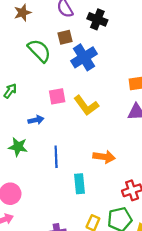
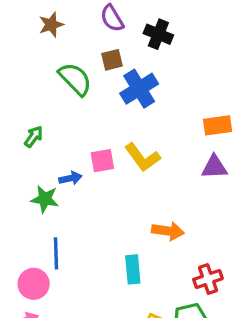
pink square: (57, 96) -> (102, 161), moved
green star: (18, 147) -> (45, 199), moved
blue line: (56, 157) -> (56, 253), moved

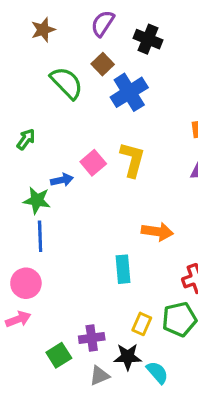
purple semicircle: (112, 18) -> (103, 23), turned 64
brown square: (112, 60) -> (103, 64), turned -30
yellow L-shape: (142, 157) -> (132, 160), turned -129
pink square: (102, 161) -> (93, 163), turned -30
blue line: (56, 253) -> (40, 236), moved

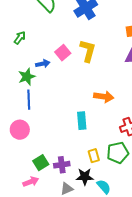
green star: (37, 200) -> (27, 77), turned -30
pink arrow: (18, 319) -> (31, 182), moved
yellow rectangle: (142, 324) -> (94, 156), turned -40
green square: (59, 355) -> (41, 163), moved

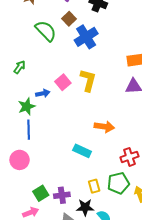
cyan rectangle: (82, 121) -> (82, 151), turned -60

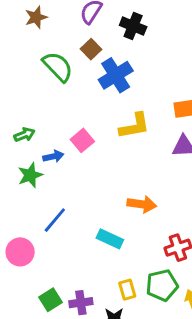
green arrow: (20, 67) -> (24, 135), moved, turned 32
yellow L-shape: (88, 80) -> (134, 126), moved, turned 65
blue line: (29, 130) -> (55, 220), moved, turned 42

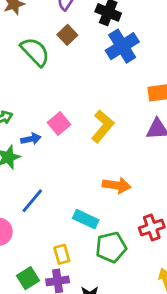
blue cross: (116, 75) -> (122, 46), moved
yellow L-shape: (134, 126) -> (103, 126), moved, turned -40
green pentagon: (162, 285) -> (111, 247), moved
yellow rectangle: (127, 290) -> (62, 254), moved

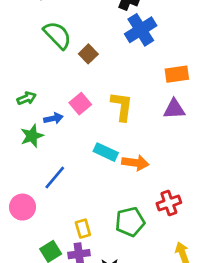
brown square: (67, 35) -> (88, 54), moved
yellow L-shape: (103, 126) -> (122, 106), turned -32
cyan rectangle: (86, 219) -> (106, 152), moved

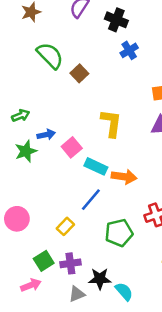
blue cross: (141, 30) -> (129, 50), size x0.6
pink square: (80, 104) -> (72, 147), moved
blue line: (55, 178) -> (91, 200), moved
yellow rectangle: (83, 229) -> (65, 226), moved, turned 60

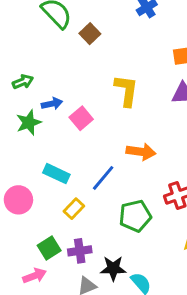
cyan rectangle: (96, 166) -> (56, 174), moved

